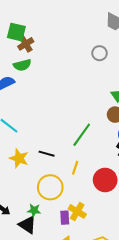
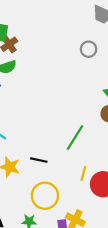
yellow line: (75, 168) -> (83, 173), moved

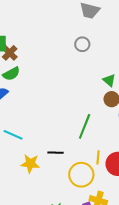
yellow circle: (45, 196) -> (81, 175), moved

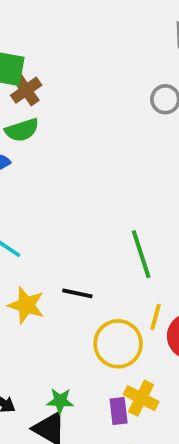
green line: (85, 126) -> (141, 254), turned -50

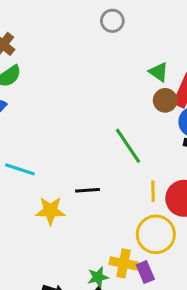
yellow circle: (118, 344) -> (156, 234), moved
yellow cross: (141, 398) -> (124, 263), moved

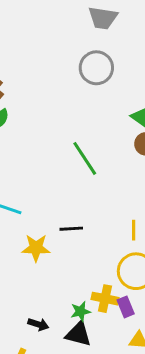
gray circle: (112, 21) -> (96, 68), size x1.5
green line: (128, 146) -> (85, 158), moved

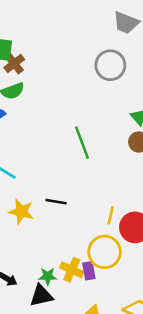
purple rectangle: (126, 307) -> (89, 271), moved
black triangle: (78, 334) -> (41, 296), turned -40

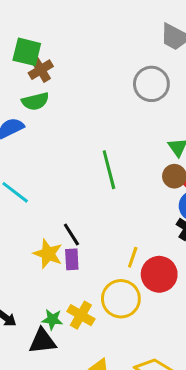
black line: (56, 202) -> (71, 235), turned 42
yellow star: (21, 211) -> (48, 254), moved
purple rectangle: (89, 271) -> (72, 259), moved

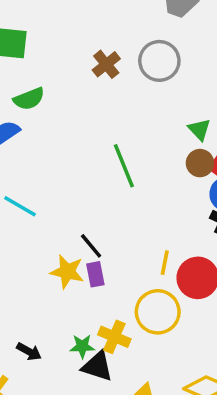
brown cross: (41, 70) -> (106, 64), moved
black triangle: (42, 341) -> (97, 366), moved, turned 32

